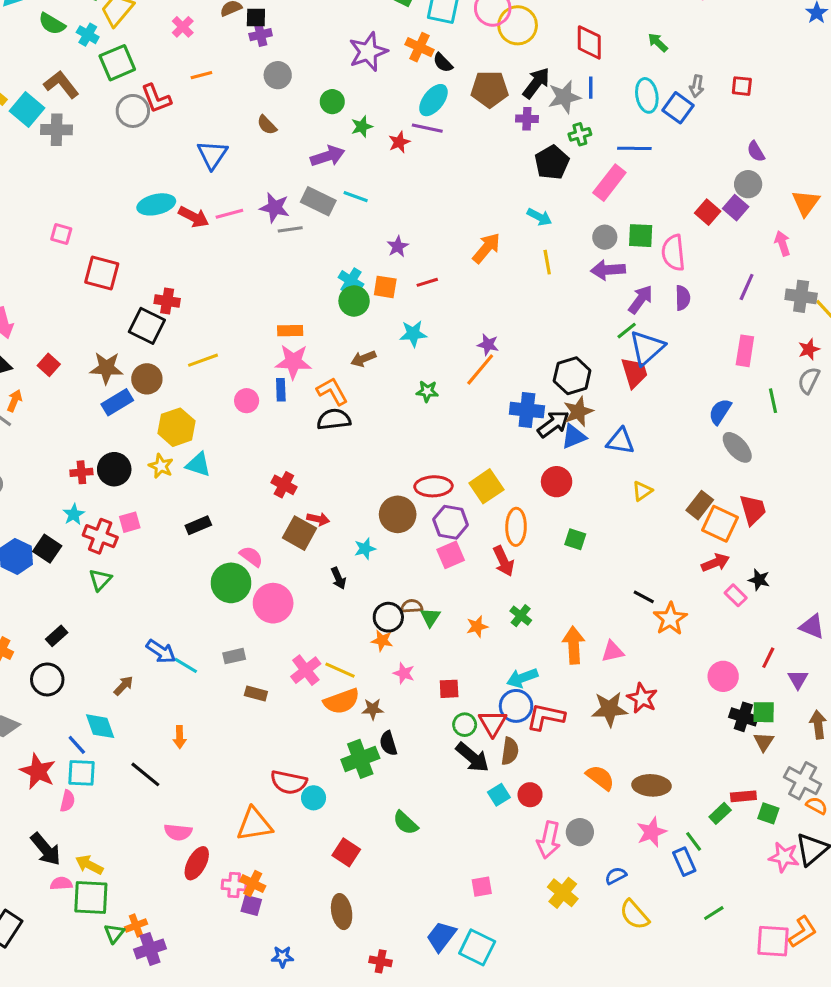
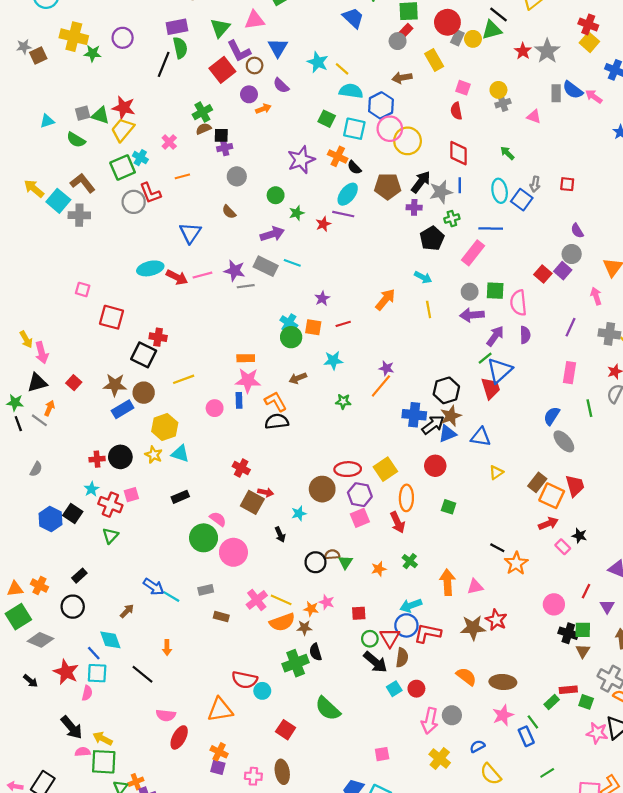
cyan cross: (88, 35) -> (140, 158), moved
orange star: (382, 641) -> (311, 609), moved
green semicircle: (405, 823) -> (328, 709), size x1.4
pink cross: (234, 885) -> (253, 776), moved

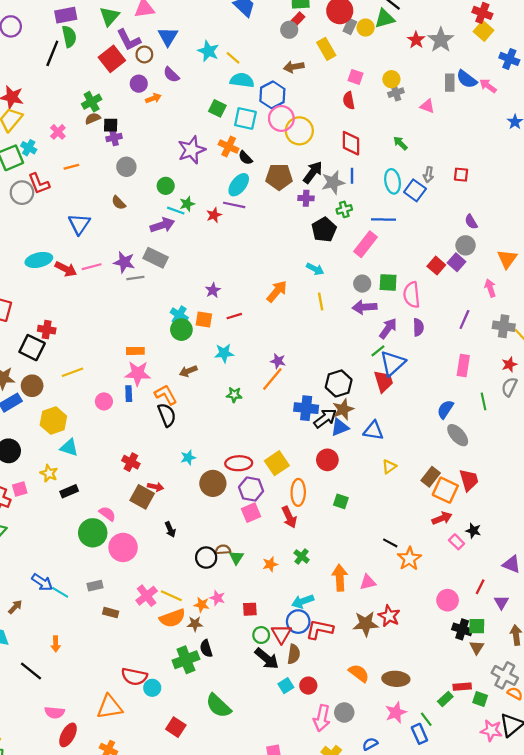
cyan line: (292, 263) -> (176, 211), moved
black semicircle: (277, 421) -> (167, 415), turned 75
yellow star: (154, 455) -> (49, 473), moved
cyan star: (299, 513) -> (188, 458), moved

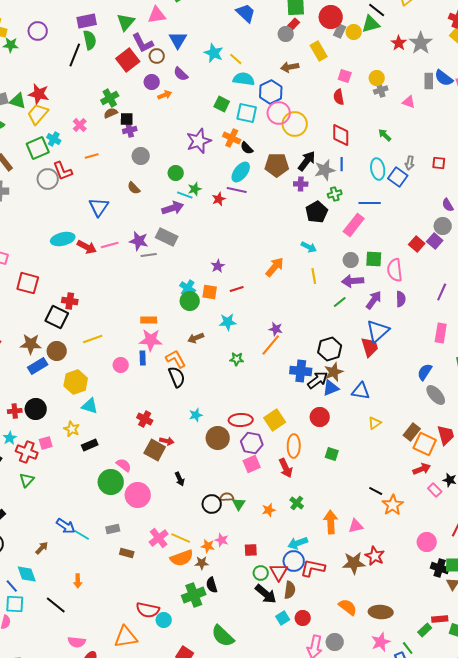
green line: (378, 351) -> (340, 302), moved

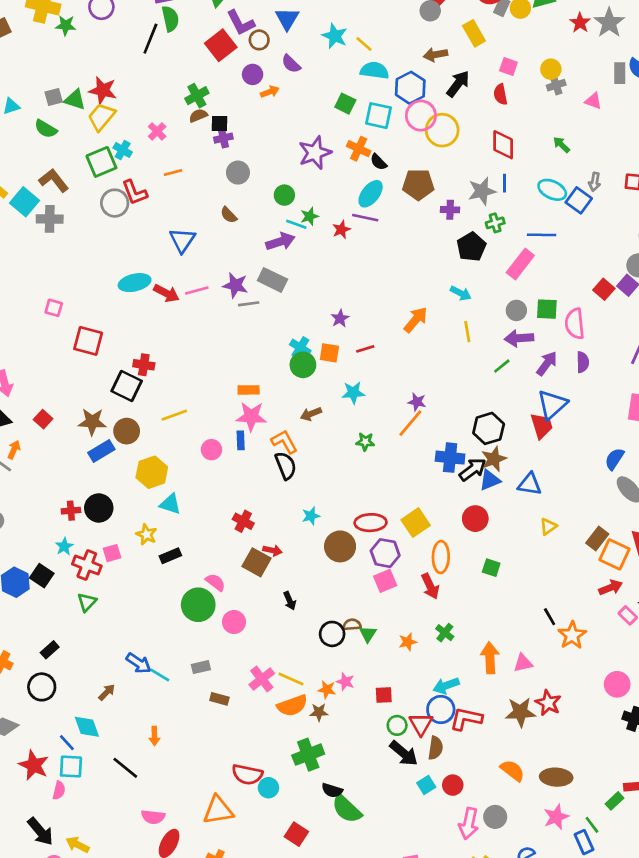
black arrow: (307, 161) -> (458, 84), moved
cyan ellipse: (378, 169) -> (552, 190), turned -55
black line: (376, 491) -> (550, 617), turned 32
pink circle: (138, 495) -> (234, 622), size x0.7
black semicircle: (212, 585) -> (332, 790), moved, turned -56

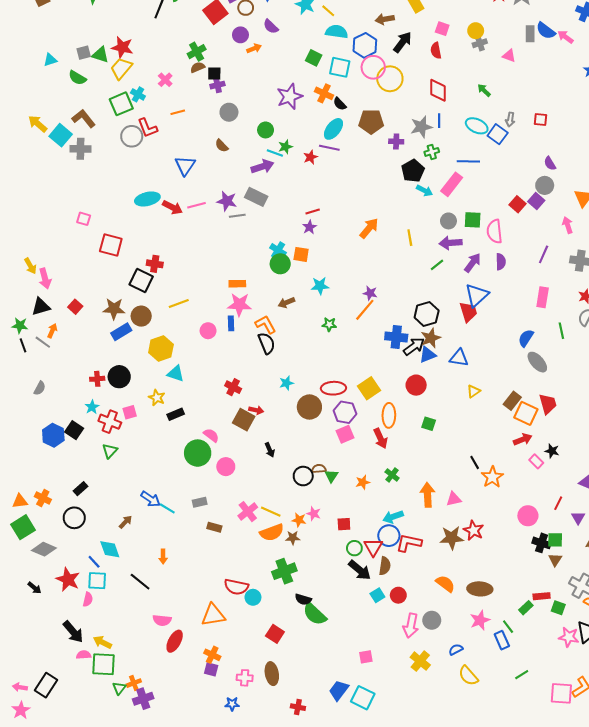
cyan arrow: (461, 293) -> (424, 191), moved
red line: (365, 349) -> (313, 212), moved

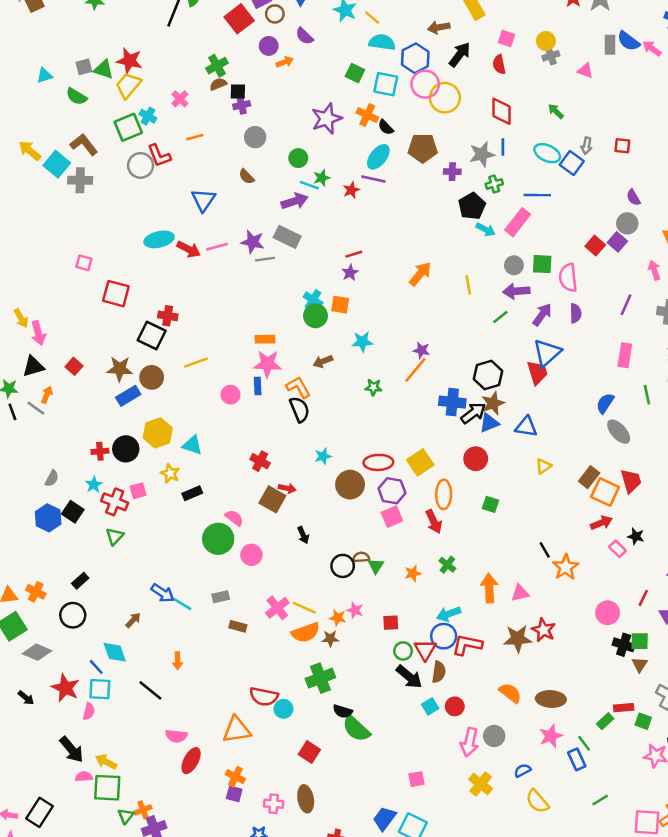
yellow hexagon: (161, 348) -> (158, 433), moved
gray semicircle: (40, 388) -> (52, 478), moved

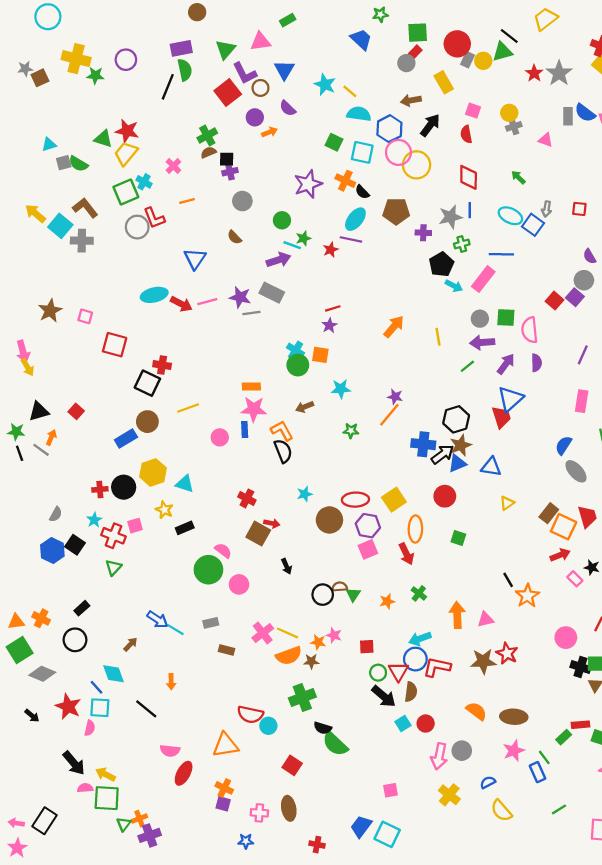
gray square: (84, 67) -> (64, 163), moved
pink arrow: (38, 333) -> (23, 351), moved
brown star: (120, 369) -> (50, 311), moved, turned -30

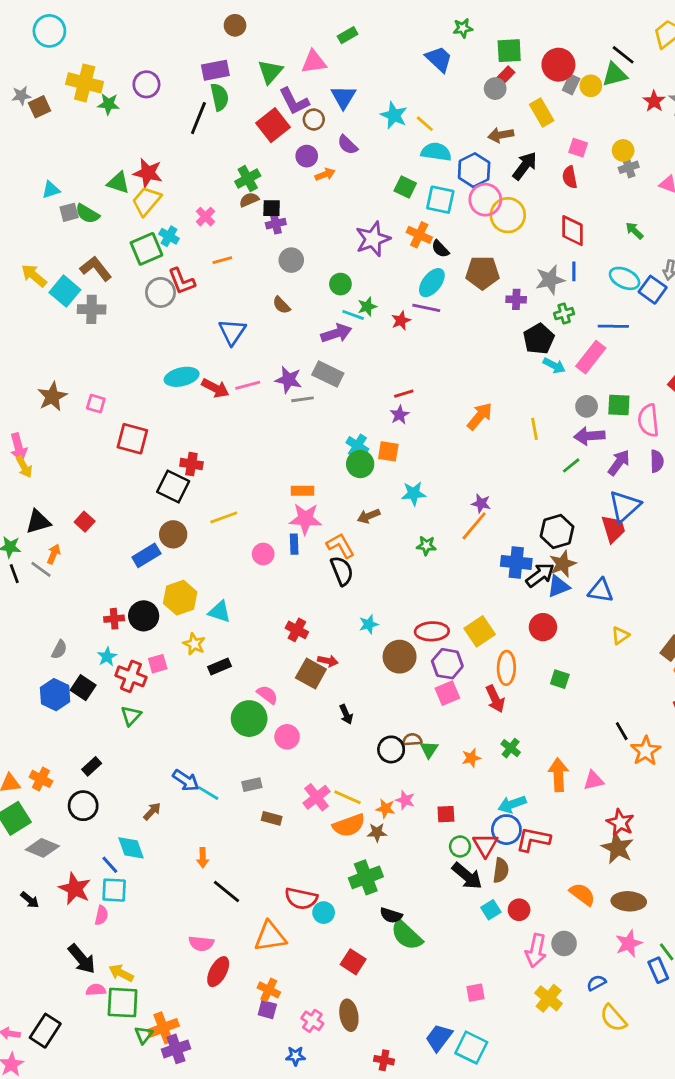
brown star: (483, 661) -> (617, 848), moved, turned 30
black line: (146, 709) -> (227, 891), moved
pink cross: (259, 813) -> (312, 1021), turned 30
orange cross: (139, 819) -> (163, 1028), size x1.5

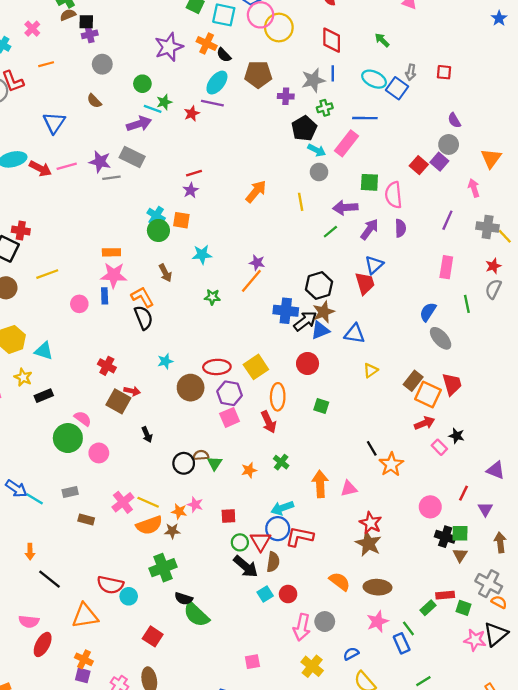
gray circle: (587, 406) -> (319, 172), moved
blue triangle: (625, 506) -> (374, 265), size x0.7
brown arrow: (369, 516) -> (165, 273), turned -96

